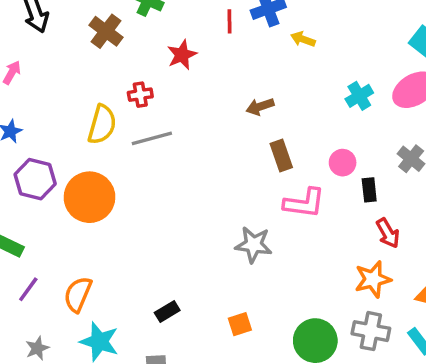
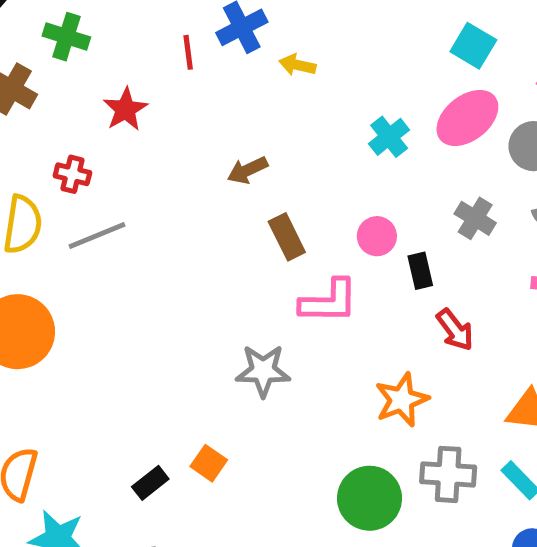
red cross: (140, 95) -> (72, 174), turned 30
orange star: (373, 279) -> (402, 400), moved
orange square: (240, 324) -> (209, 463), moved, turned -30

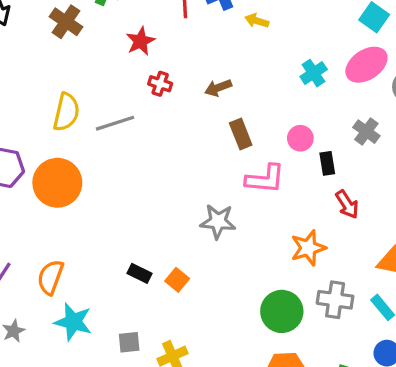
red cross: (72, 174) -> (160, 84), moved
black rectangle: (150, 483) -> (140, 273), moved, turned 60

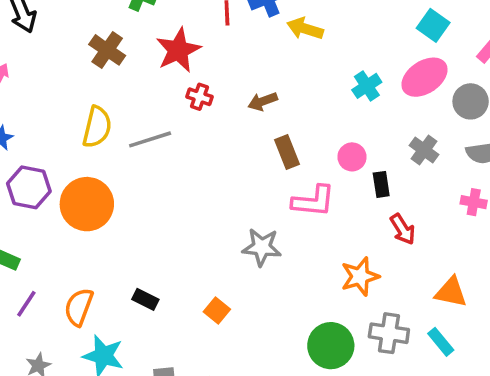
yellow arrow: (257, 21) -> (305, 29), size x1.4
brown cross: (66, 22) -> (107, 50), moved
red star: (140, 41) -> (178, 50), size x1.4
black rectangle: (140, 273) -> (145, 299), moved

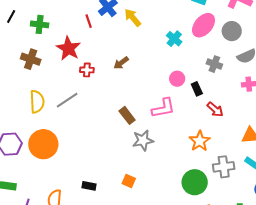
yellow arrow: (305, 29) -> (133, 18), turned 48
brown rectangle: (287, 152) -> (127, 115), moved

